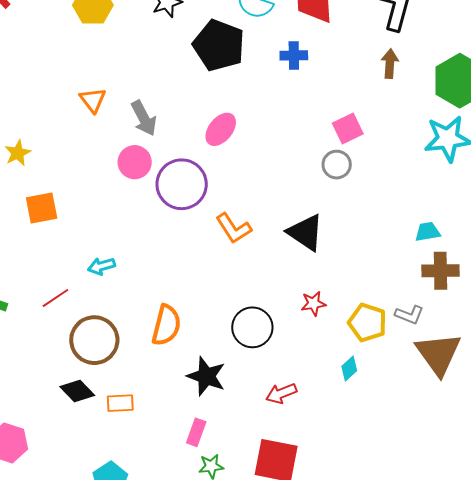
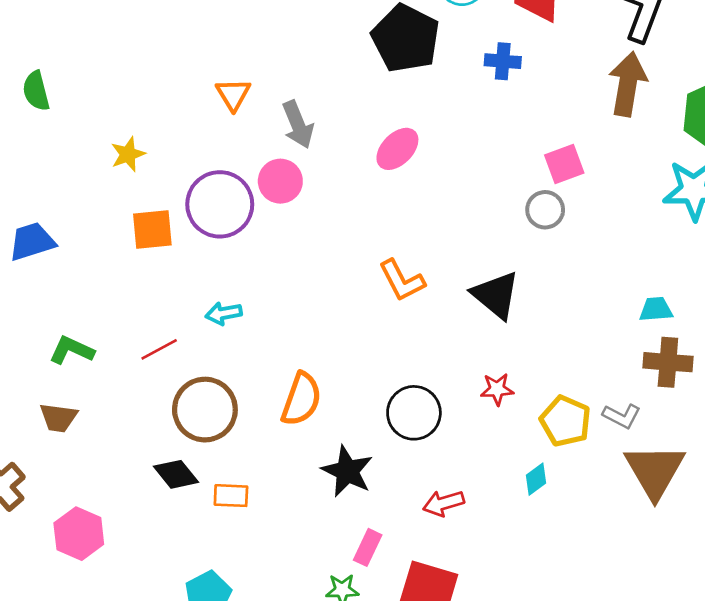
brown arrow: (390, 64) -> (628, 84), size x1.6
purple circle: (182, 184) -> (220, 204), moved
pink rectangle: (196, 432) -> (368, 547), moved

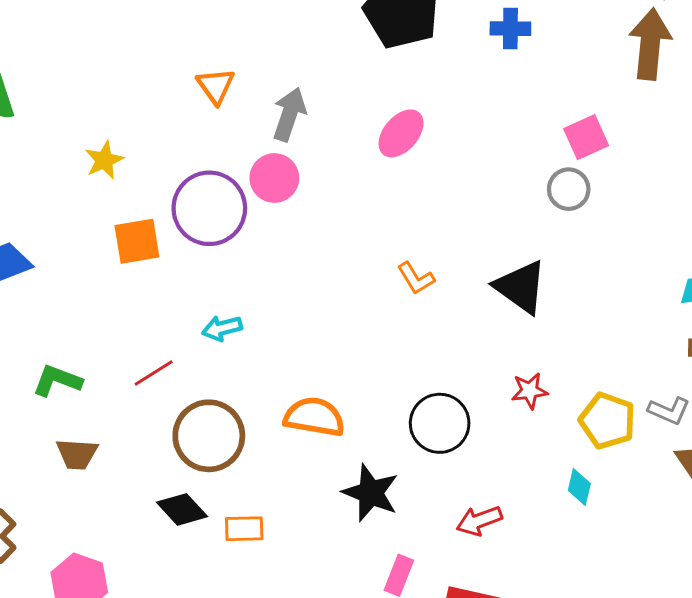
gray arrow: (298, 125) -> (289, 114), turned -135
orange L-shape: (402, 280) -> (416, 278), size x0.7
orange semicircle: (301, 399) -> (314, 417), turned -96
brown trapezoid: (58, 418) -> (77, 454), moved
cyan diamond: (536, 479) -> (579, 487), turned -36

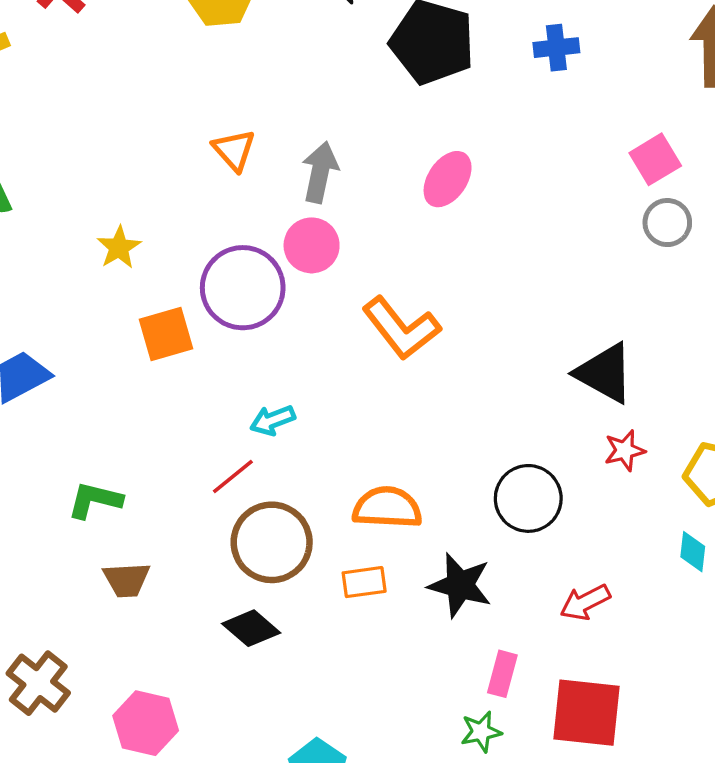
gray circle: (569, 189) -> (667, 223), moved
orange L-shape: (416, 278) -> (401, 328), moved, size x1.8
black triangle: (521, 287) -> (605, 373), moved
red line: (154, 373) -> (233, 476), moved
orange rectangle: (244, 529) -> (364, 582), moved

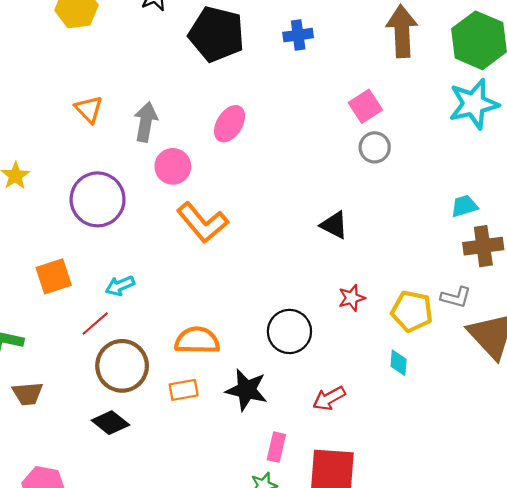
pink circle: (312, 245) -> (173, 166), moved
orange square: (166, 334) -> (54, 276), moved
black triangle: (605, 373) -> (334, 225), moved, size x0.7

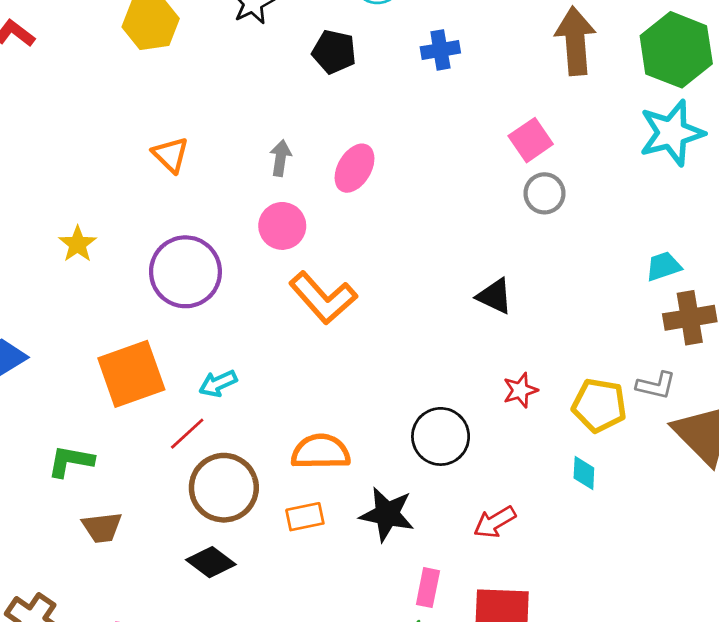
black pentagon: (217, 34) -> (334, 52), size x0.6
gray arrow: (146, 122) -> (281, 158), moved, size x0.7
orange square: (54, 276) -> (131, 374), size x1.4

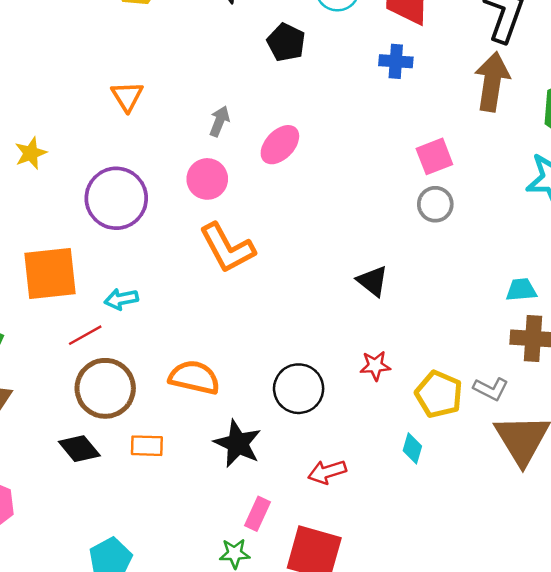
blue cross: (440, 50) -> (396, 61), moved
orange rectangle: (305, 517) -> (147, 446), moved

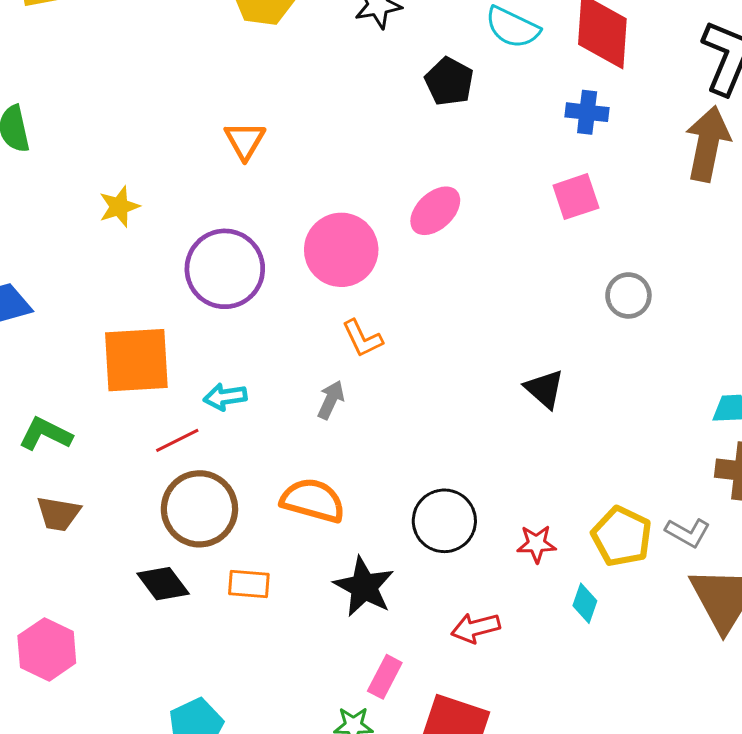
gray arrow: (219, 121) -> (331, 400), moved
pink square: (434, 156) -> (576, 197), moved
pink circle: (207, 179) -> (341, 250), size x1.4
orange L-shape: (227, 248) -> (362, 338), size x0.6
red star: (375, 366) -> (536, 544), moved

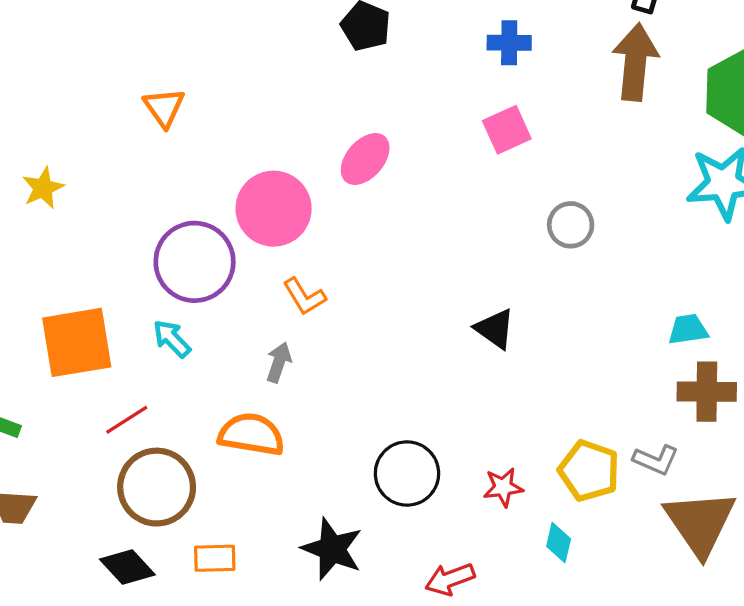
purple circle: (225, 269) -> (195, 262), moved
cyan arrow: (225, 397) -> (172, 339), moved, turned 60
orange semicircle: (313, 500) -> (251, 434), moved

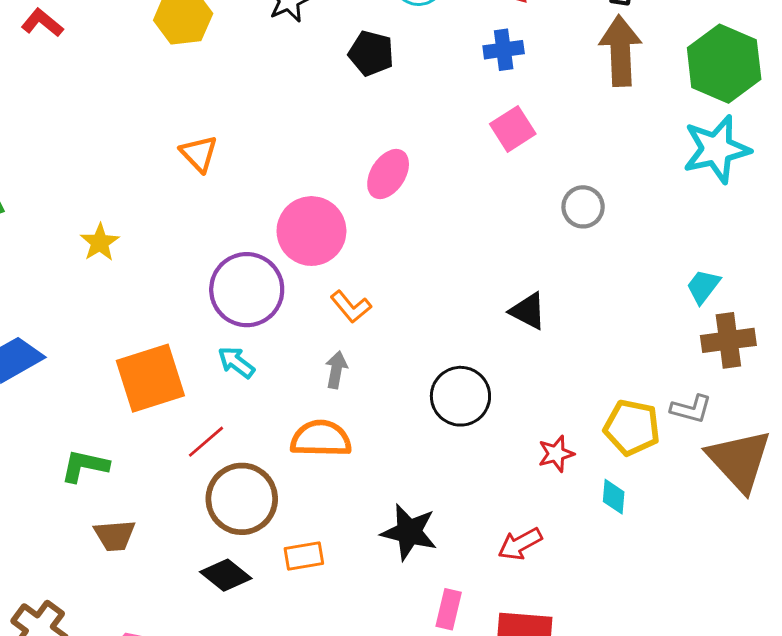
cyan trapezoid: (688, 329) -> (703, 286), turned -36
black circle: (407, 473) -> (460, 396), moved

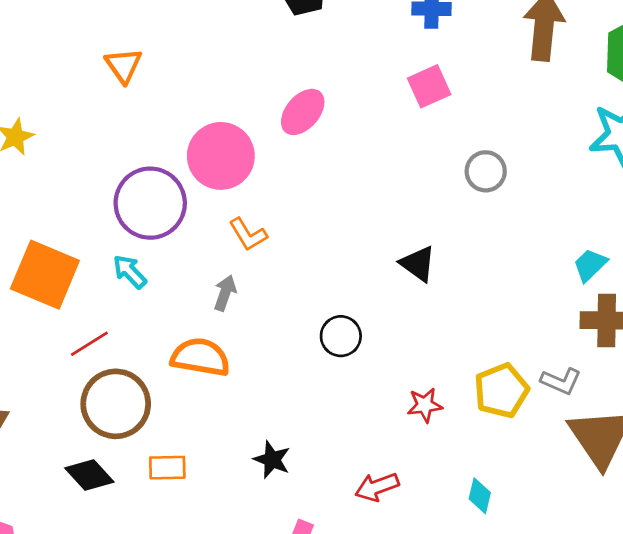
orange square: (150, 378) -> (45, 275), turned 32
black circle: (460, 396) -> (341, 336), size x0.7
yellow pentagon: (632, 427) -> (501, 391), turned 30
cyan diamond: (614, 497) -> (480, 496), moved
black star: (409, 532) -> (272, 460), size x0.7

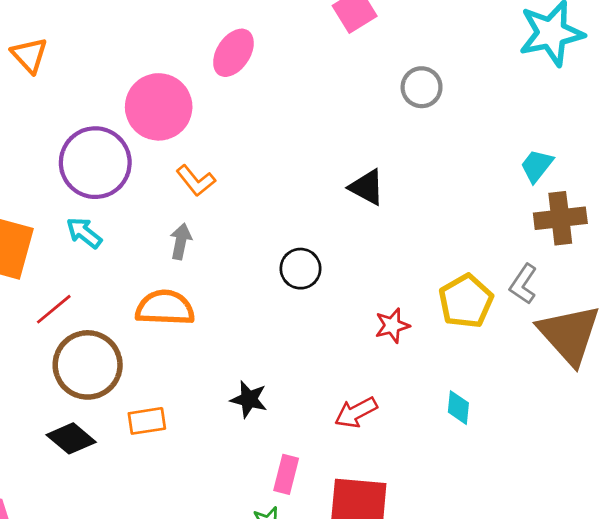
orange triangle: (124, 65) -> (29, 55), moved
gray L-shape: (561, 381) -> (523, 284), turned 108

